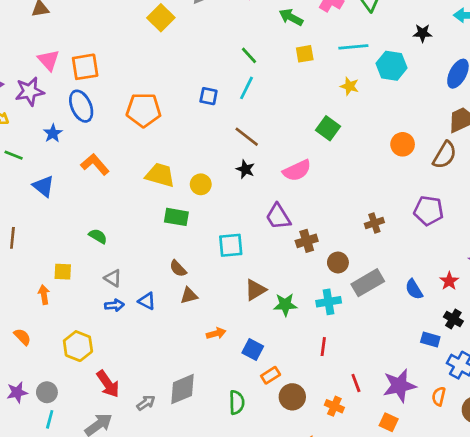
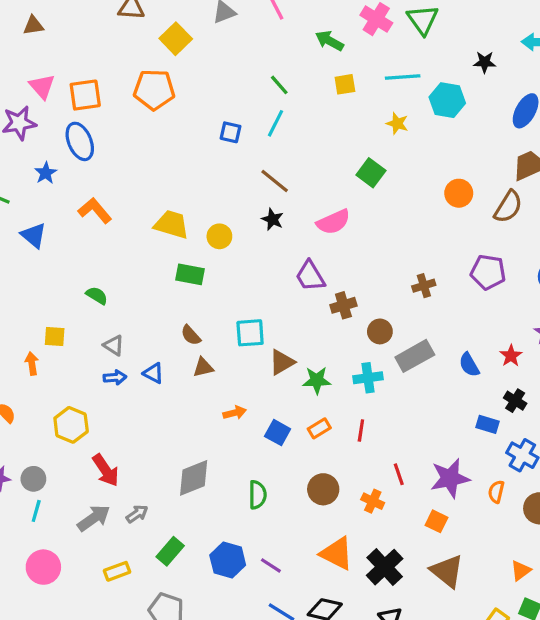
orange pentagon: (144, 110) -> (154, 90), moved
cyan square: (231, 245) -> (250, 333), moved
orange rectangle: (271, 375) -> (319, 428), moved
gray arrow: (146, 403) -> (137, 514), moved

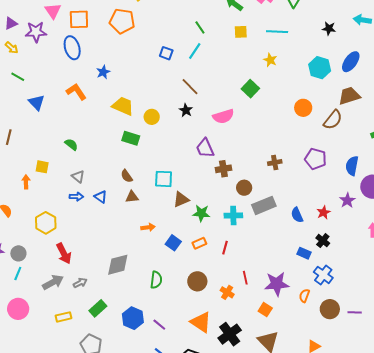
cyan hexagon: (447, 100) -> (320, 68), moved
blue star: (46, 173) -> (103, 72), moved

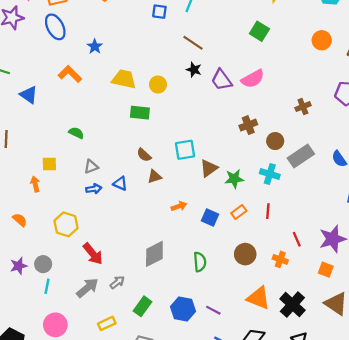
pink semicircle: (223, 116) -> (253, 79), moved
purple trapezoid: (205, 148) -> (221, 80), moved
gray triangle: (78, 177) -> (91, 167), turned -48
cyan cross: (233, 216) -> (270, 174), turned 30

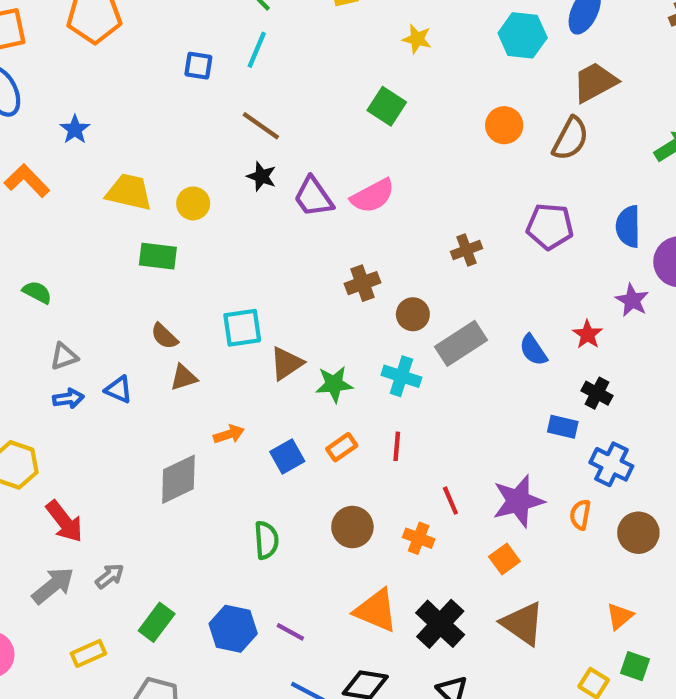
blue square: (210, 217) -> (287, 456), turned 36
gray diamond: (154, 254) -> (178, 479), moved
orange square: (326, 270) -> (504, 559), turned 32

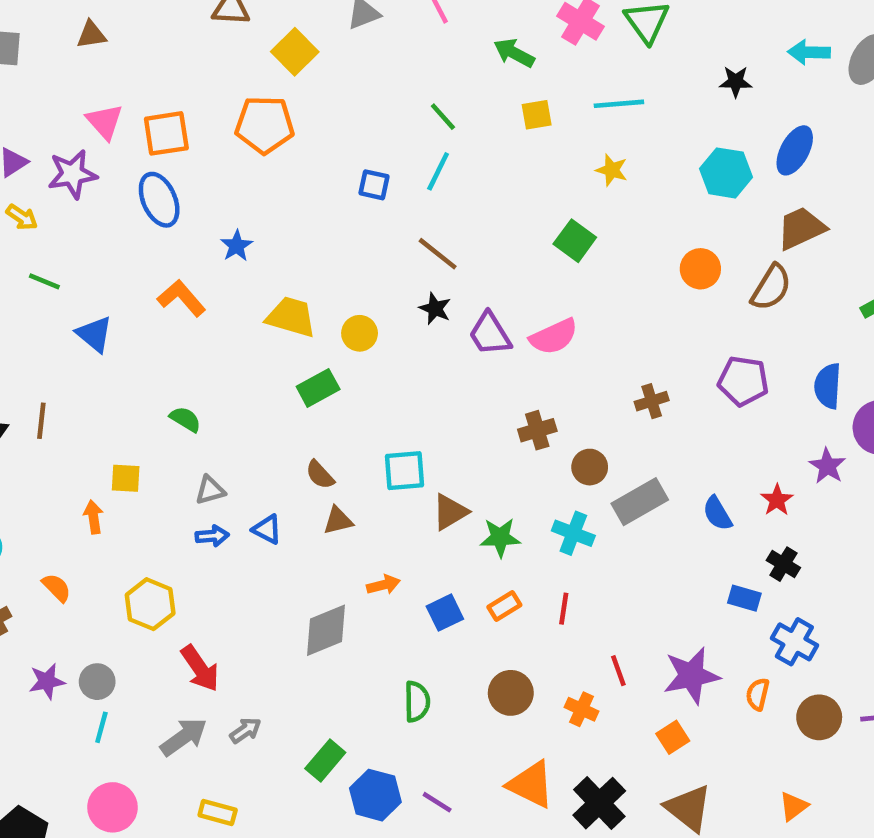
green rectangle: (158, 256) -> (318, 388), turned -39
green rectangle: (157, 622) -> (325, 760), moved
yellow rectangle: (88, 653) -> (218, 812), turned 36

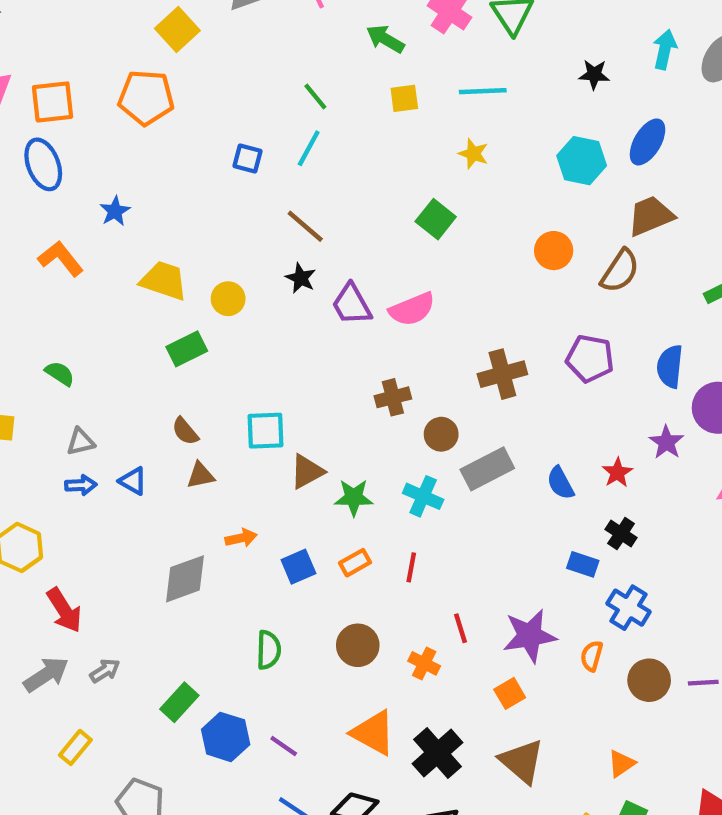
cyan arrow: (809, 52) -> (665, 49), turned 99
brown cross: (652, 401) -> (502, 374), size x1.5
yellow rectangle: (218, 812) -> (75, 747), turned -68

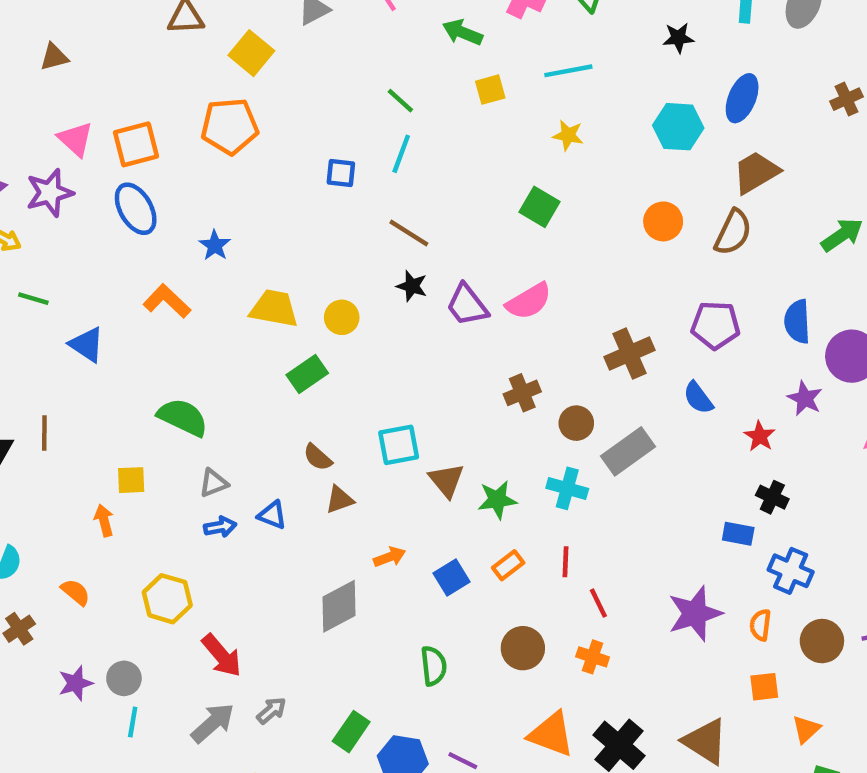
green semicircle: (60, 374) -> (183, 417), size x1.6
brown triangle: (307, 472) -> (446, 480), turned -33
blue semicircle: (560, 483) -> (698, 398), moved
red line: (461, 628) -> (598, 603), moved
orange square: (510, 693) -> (764, 687), moved, turned 32

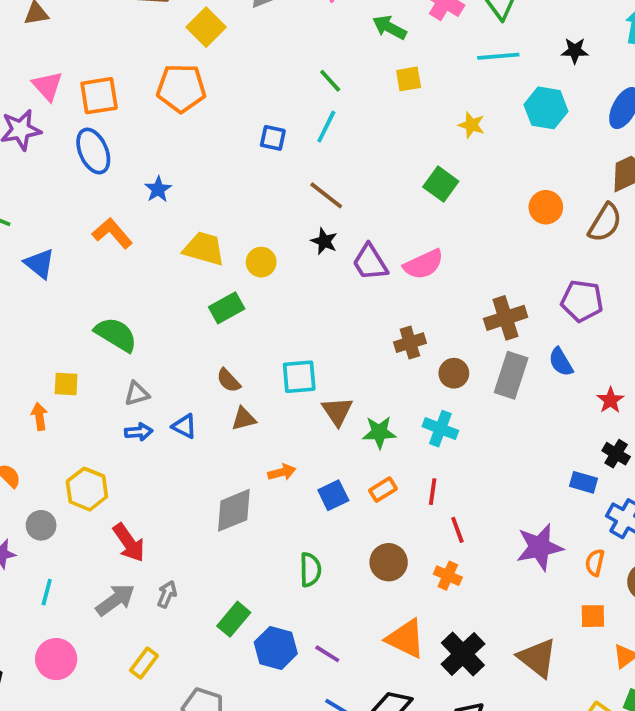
cyan line: (568, 71) -> (498, 56), moved
cyan hexagon: (678, 127) -> (546, 108), moved
gray rectangle: (628, 451) -> (511, 375), moved, turned -42
gray circle: (124, 678) -> (41, 525), moved
gray arrow: (271, 711) -> (167, 594), turned -32

